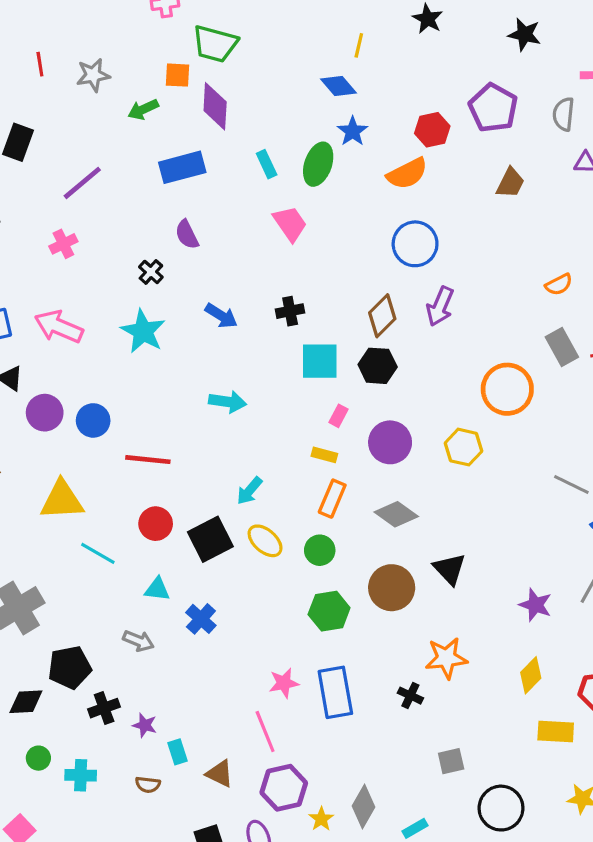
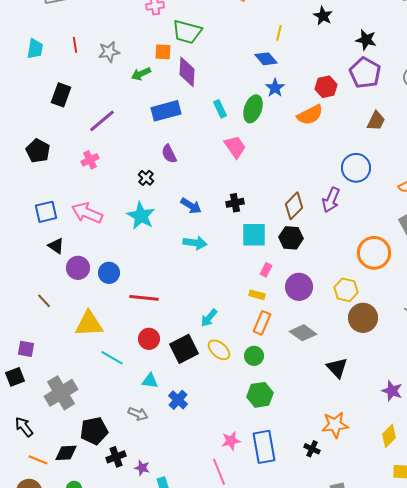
black star: (524, 34) -> (366, 40), moved
blue circle: (415, 244) -> (356, 168), moved
cyan arrow: (228, 402) -> (195, 243), moved
brown circle: (392, 588) -> (363, 318), moved

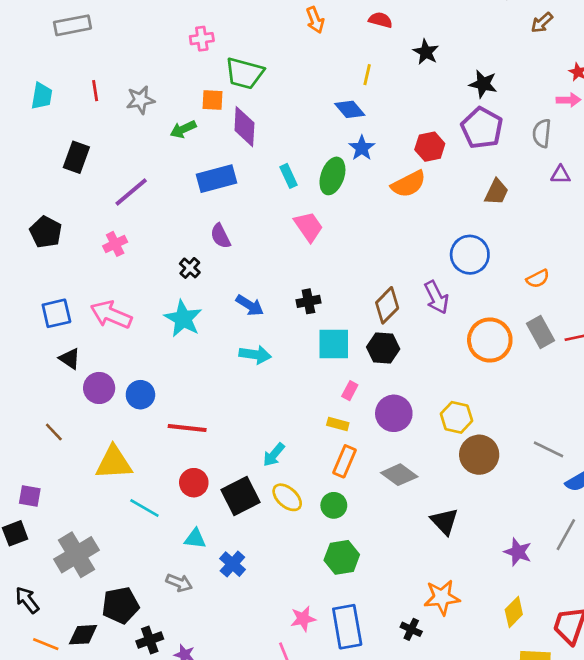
purple arrow: (331, 200) -> (436, 297), turned -50
orange circle: (374, 253) -> (490, 340), moved

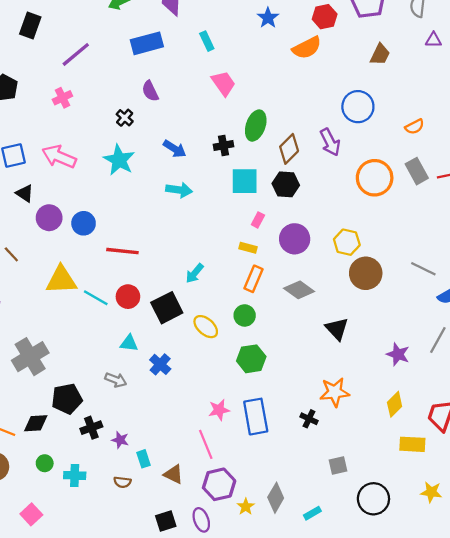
green ellipse: (332, 176) -> (256, 126), moved
yellow ellipse: (287, 497) -> (206, 327), moved
cyan line: (144, 508) -> (96, 298), moved

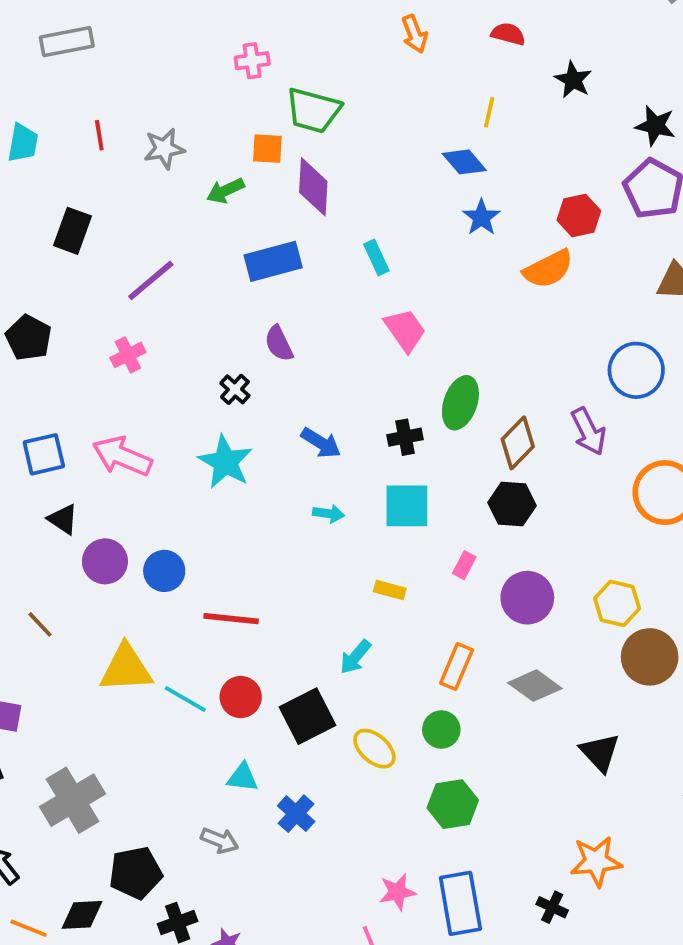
cyan square: (245, 181) -> (407, 506), moved
cyan arrow: (179, 190) -> (329, 514), size x0.7
yellow rectangle: (248, 248) -> (390, 590), moved

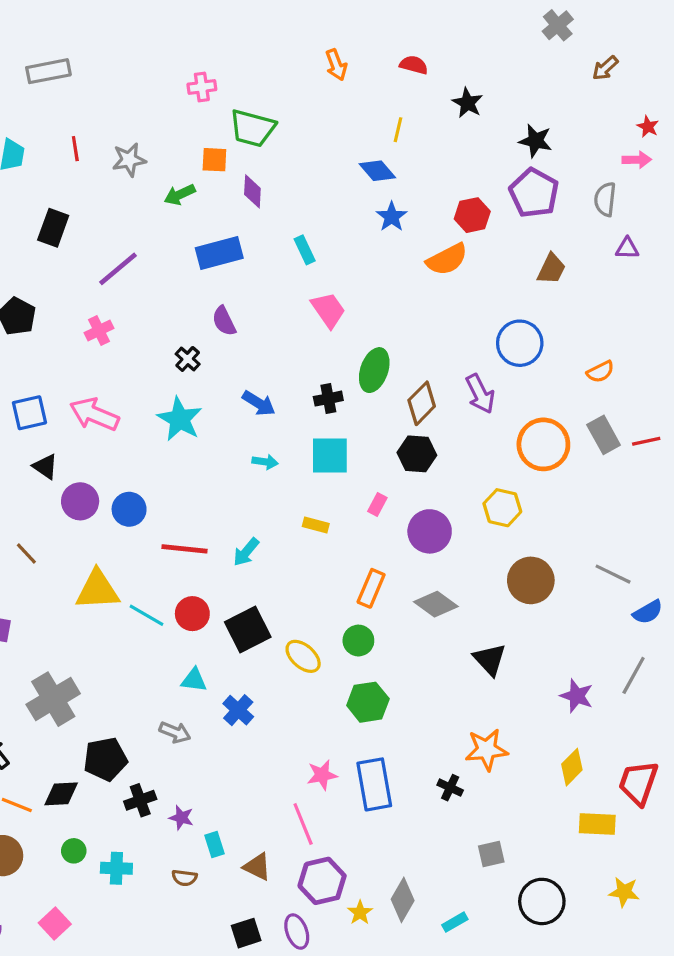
purple diamond: (313, 187) -> (252, 191), size x0.7
yellow hexagon: (617, 603) -> (502, 508), moved
cyan arrow: (355, 657) -> (246, 552), moved

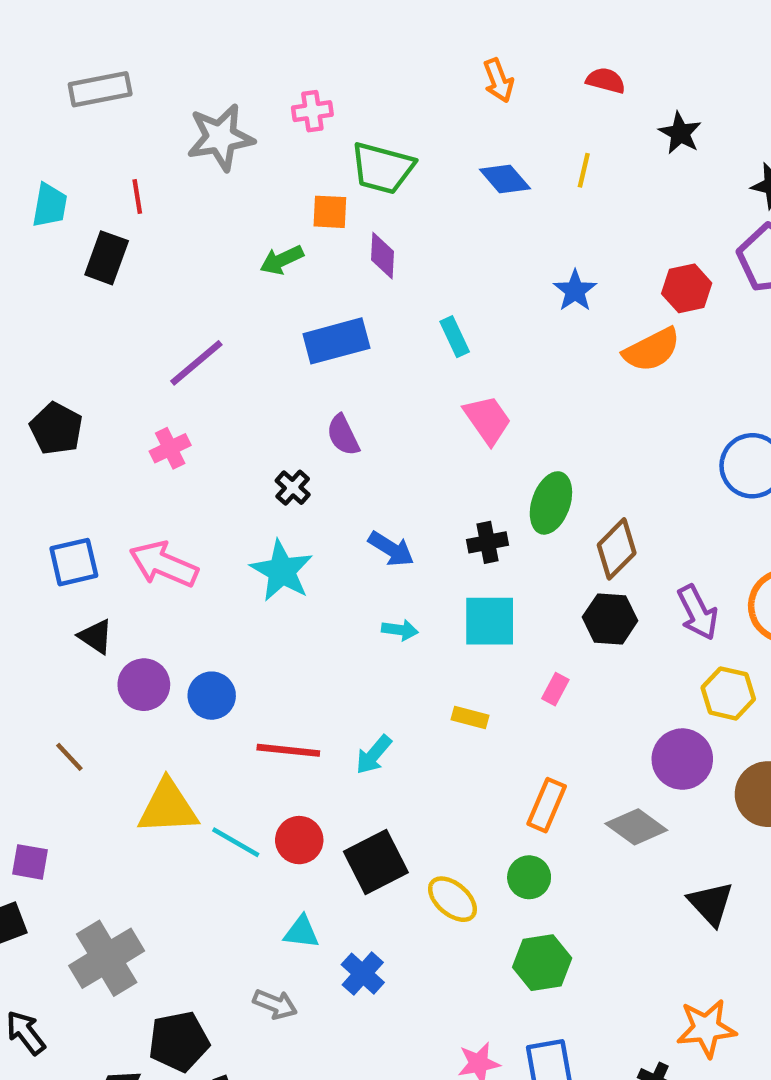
gray star: (129, 160) -> (220, 137), moved, size x1.4
blue diamond: (377, 171) -> (505, 179), moved
black rectangle: (53, 228) -> (107, 258), moved
purple arrow: (480, 394) -> (698, 612), moved
purple circle: (430, 531) -> (682, 759), moved

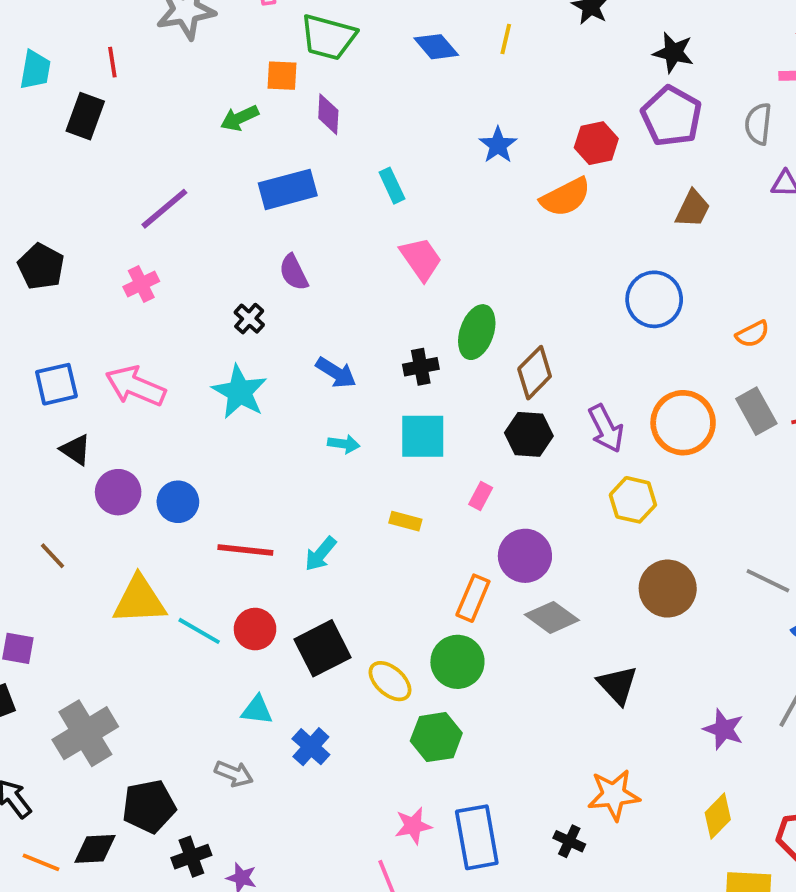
purple circle: (682, 759) -> (525, 556), moved
green circle: (529, 877) -> (457, 662), size x1.4
green hexagon: (542, 963) -> (436, 737), moved

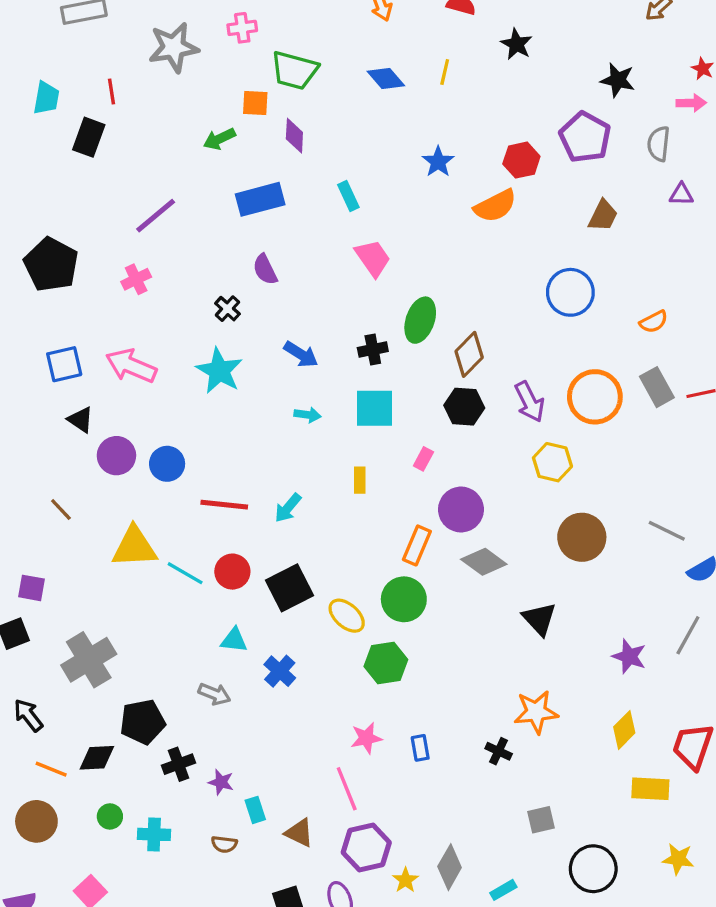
black star: (673, 53) -> (618, 80), moved
black pentagon: (41, 267) -> (51, 265), size x1.4
yellow rectangle: (405, 521) -> (360, 480), turned 75
blue rectangle: (477, 837) -> (420, 748), size x0.5

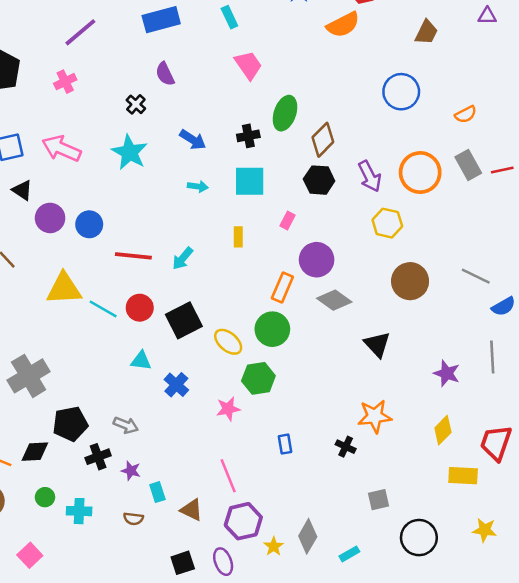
gray line: (688, 635) -> (492, 357), turned -32
gray arrow: (214, 694) -> (126, 425), moved
pink star: (366, 738) -> (228, 409), moved

